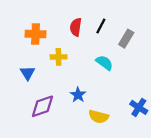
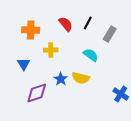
red semicircle: (76, 27) -> (66, 24), turned 133
blue star: (78, 95) -> (61, 79), moved
yellow semicircle: (99, 117) -> (81, 78), moved

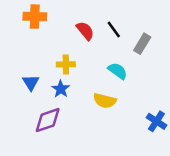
black line: (88, 23) -> (114, 29), turned -64
orange cross: (31, 30) -> (35, 17), moved
blue star: (61, 79) -> (61, 89), moved

